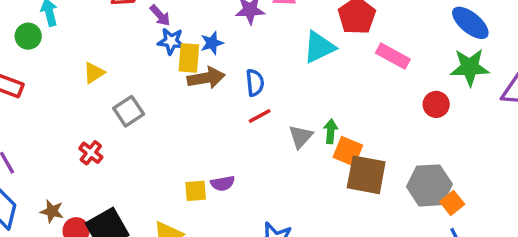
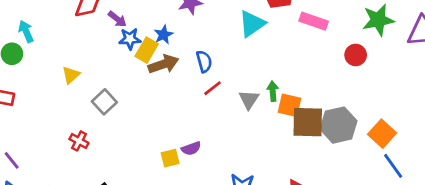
yellow rectangle: (189, 58) -> (147, 50), turned 35
gray hexagon: (429, 185) -> (339, 125), moved
orange square: (452, 203) -> (382, 134), size x1.4

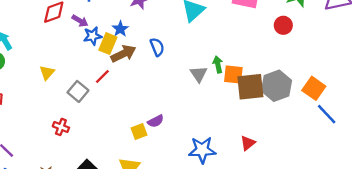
red line: (212, 88) -> (102, 76), moved

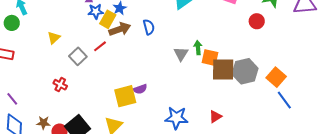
yellow square: (139, 132) -> (125, 96), size x1.6

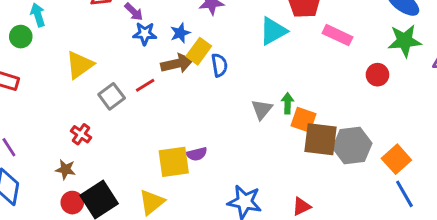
yellow rectangle: (108, 19) -> (199, 51), moved
yellow triangle: (54, 38) -> (80, 65), size x1.5
brown star: (43, 123) -> (65, 169), moved

